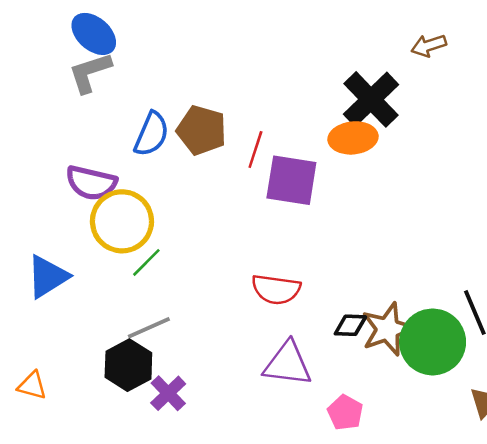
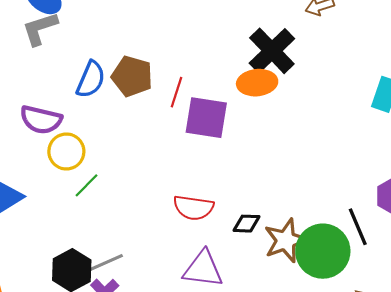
yellow circle: (122, 221) -> (66, 151), size x0.7
black diamond: (350, 325) -> (247, 224), moved
gray line: (149, 328) -> (106, 263), moved

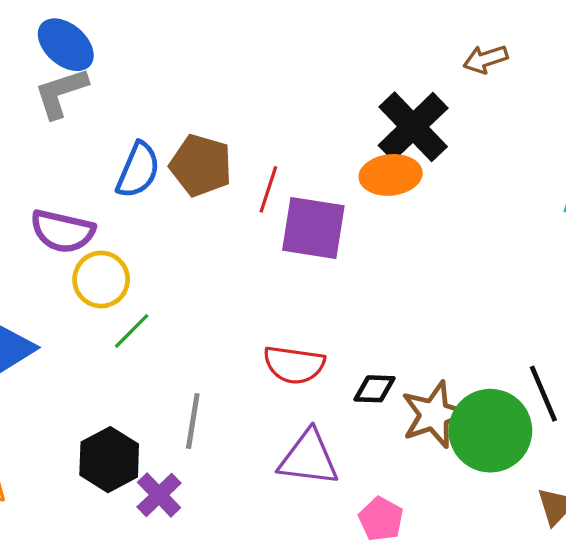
gray line: (106, 263) -> (193, 421), moved, turned -57

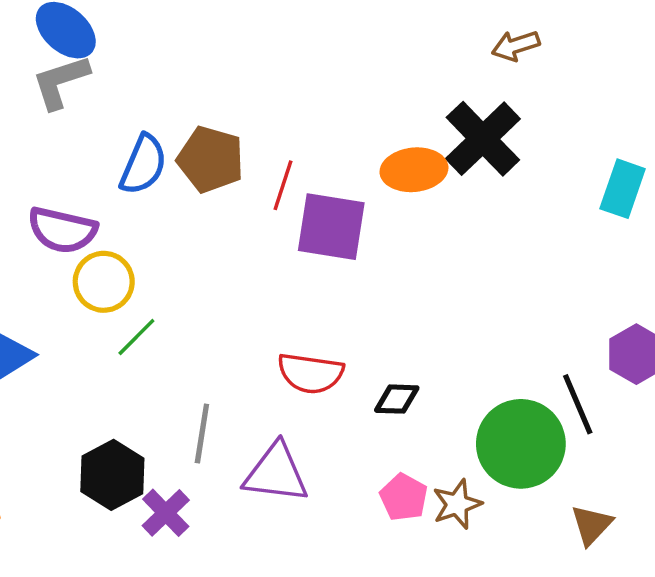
black cross: (413, 127) -> (483, 139), moved
brown star: (434, 415) -> (457, 504), moved, size x0.7
purple triangle: (309, 458) -> (276, 473), moved
pink pentagon: (381, 519) -> (404, 497), moved

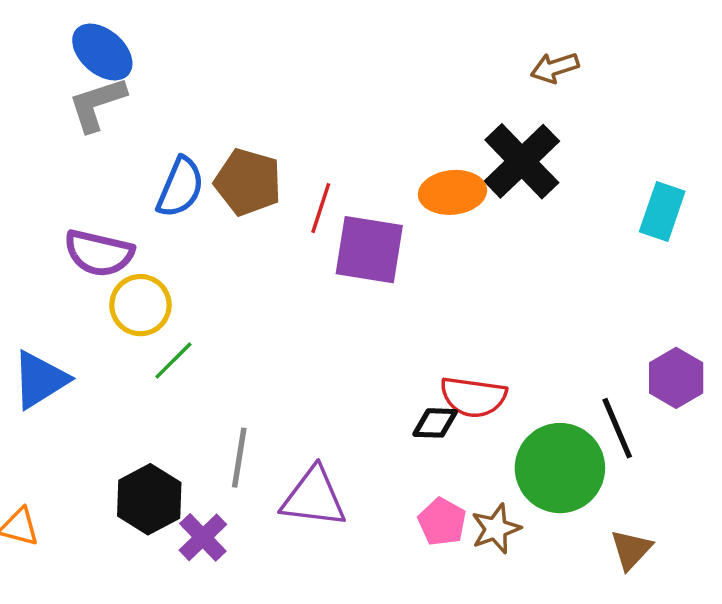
red semicircle: (311, 373) -> (473, 397), moved

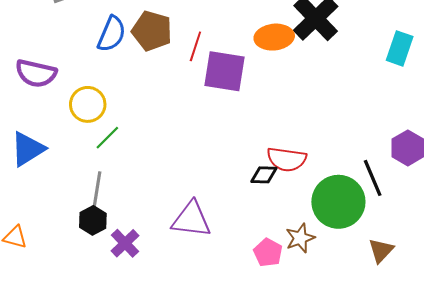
purple semicircle: (99, 253) -> (36, 73), moved
gray line: (239, 458) -> (97, 189), moved
black hexagon: (149, 499) -> (93, 220), size x0.7
pink pentagon: (442, 522) -> (268, 253), moved

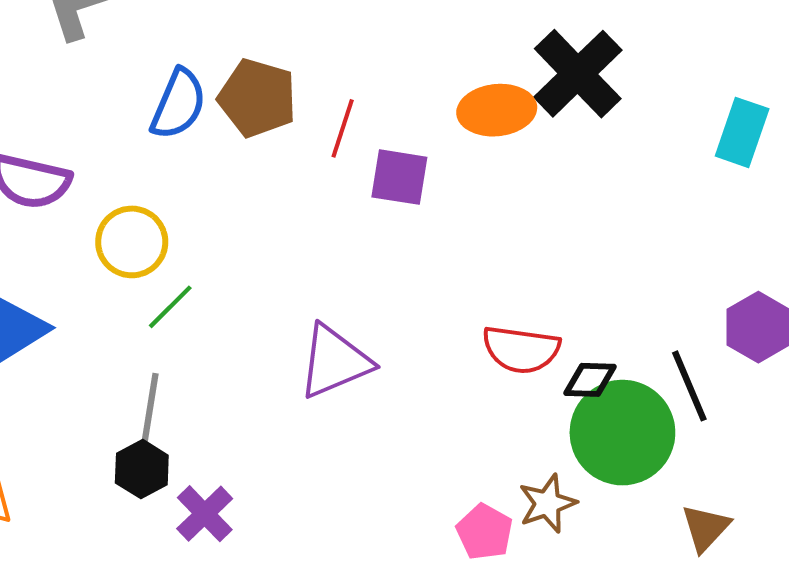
purple square: (224, 71) -> (399, 177), size x0.7
black diamond: (264, 175) -> (590, 380), moved
purple triangle: (191, 219) -> (334, 362), moved, turned -30

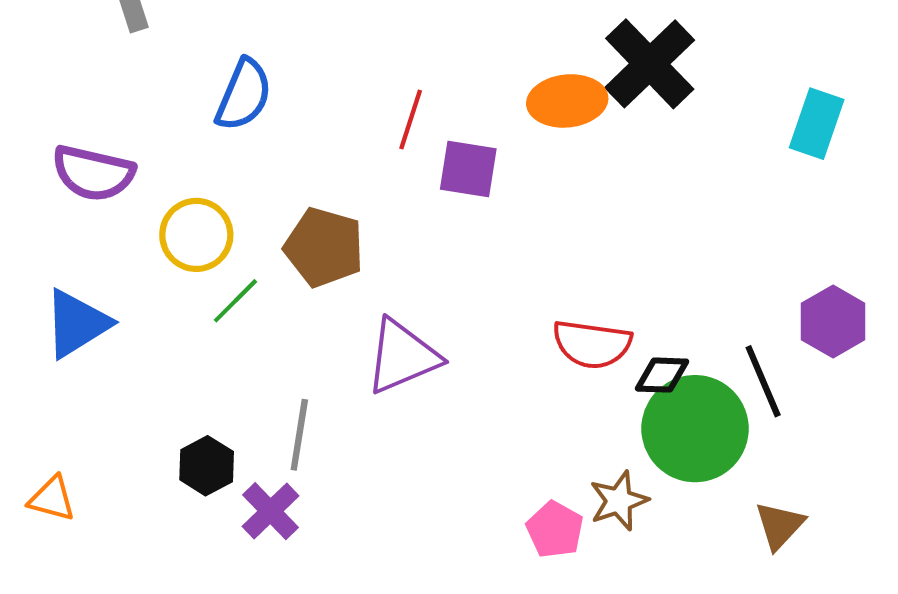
brown pentagon: (257, 98) -> (324, 247), moved
gray line: (150, 408) -> (299, 435), moved

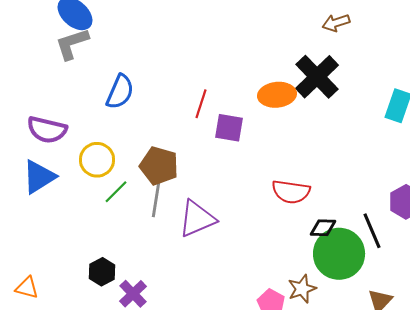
blue triangle: (77, 324) -> (39, 177), moved
red semicircle: (592, 344) -> (291, 192), moved
gray line: (299, 435) -> (156, 200), moved

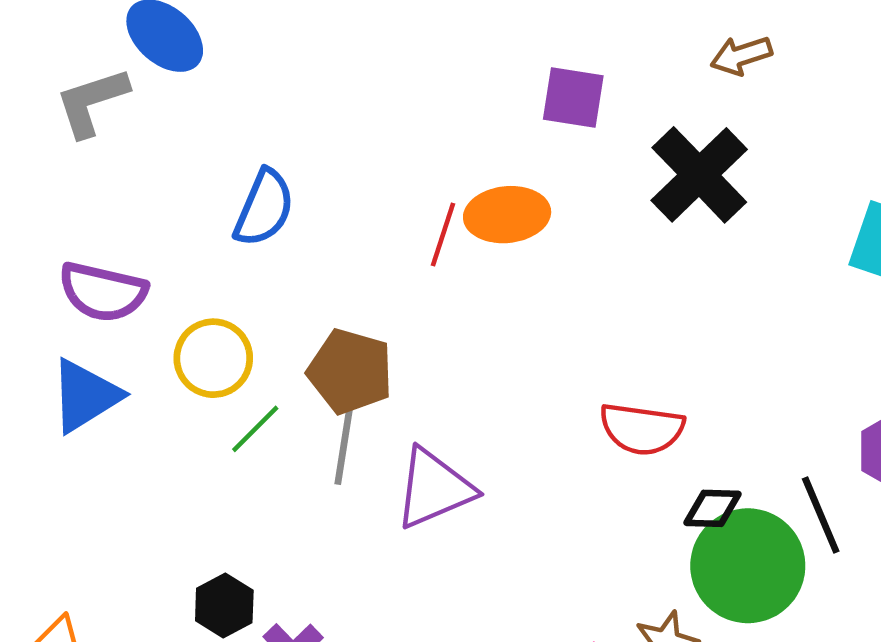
gray L-shape: (72, 44) -> (92, 102), moved
orange ellipse: (277, 95) -> (507, 215), moved
purple square: (229, 128) -> (573, 98), moved

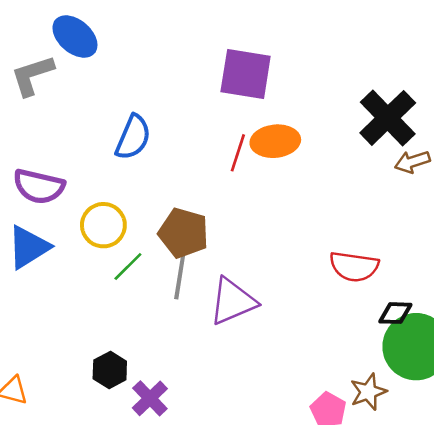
brown arrow: (741, 56) -> (412, 162), moved
purple square: (573, 98) -> (246, 74), moved, size x1.4

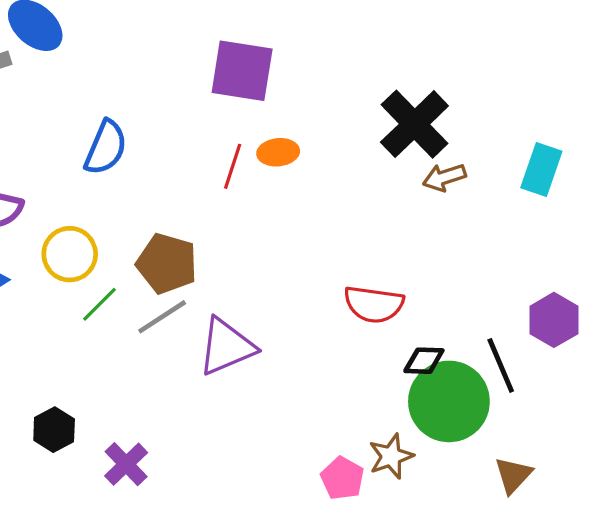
orange ellipse: (275, 141) -> (278, 152), size x0.7
gray line: (180, 277) -> (162, 317), turned 48
black hexagon: (110, 370) -> (54, 430), moved

